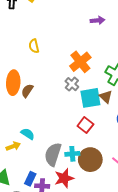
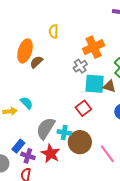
yellow semicircle: (34, 46) -> (54, 31), moved
brown triangle: (106, 97) -> (109, 86), turned -40
red star: (64, 178) -> (51, 154), turned 30

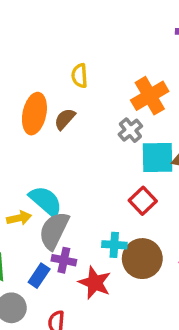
brown semicircle: (36, 62) -> (65, 119), moved
cyan semicircle: (27, 103) -> (46, 201), size x1.5
gray semicircle: (46, 128) -> (54, 231), moved
purple cross: (28, 156) -> (64, 260), moved

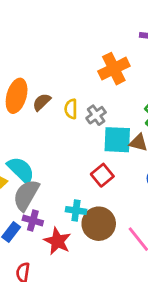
yellow semicircle: (80, 76) -> (71, 109), moved
orange cross: (150, 96) -> (114, 69), moved

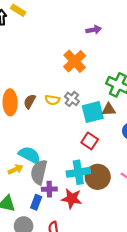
yellow semicircle: (71, 109) -> (52, 100), turned -64
cyan cross: (76, 210) -> (78, 172), size x1.5

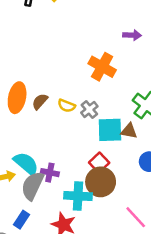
orange cross: (75, 61) -> (102, 67), turned -30
brown circle: (98, 177) -> (101, 182), moved
purple cross: (49, 189) -> (50, 173), moved

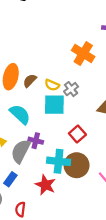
cyan square: (110, 130) -> (54, 105), moved
cyan semicircle: (26, 164) -> (20, 114), moved
brown circle: (101, 182) -> (77, 165), moved

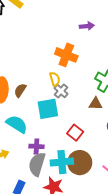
yellow semicircle: (52, 85) -> (55, 79), moved, turned -120
gray semicircle: (21, 151) -> (37, 164), moved

